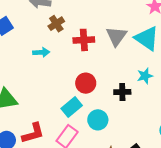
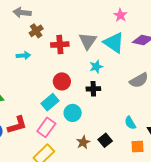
cyan star: (145, 76) -> (96, 67), moved

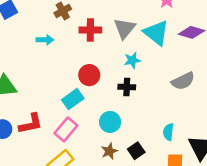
cyan circle: (73, 113) -> (110, 122), moved
cyan semicircle: (130, 123) -> (168, 132), turned 32

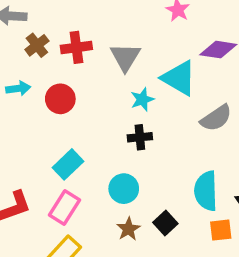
red cross: (90, 30) -> (76, 47), moved
cyan triangle: (156, 33) -> (179, 78), moved
red circle: (89, 75) -> (60, 99), moved
cyan semicircle: (168, 132) -> (206, 191), size x1.6

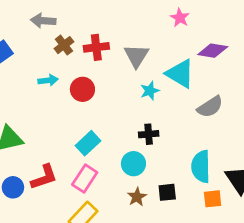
black cross: (140, 137) -> (149, 134), moved
black square: (165, 223) -> (167, 192), turned 36

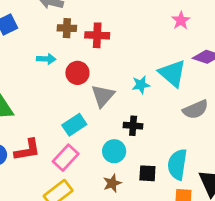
brown cross: (64, 45) -> (67, 28), turned 30
gray triangle: (136, 56) -> (103, 96), moved
black square: (167, 192) -> (147, 173), moved

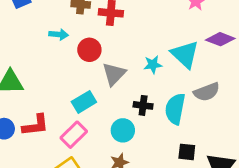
cyan semicircle: (177, 164) -> (175, 109), moved
black square: (147, 173) -> (187, 152), moved

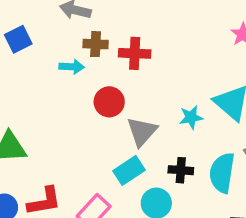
cyan arrow: (59, 34) -> (72, 67), moved
cyan rectangle: (84, 102) -> (129, 170), moved

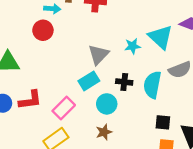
red circle: (109, 102) -> (43, 30), moved

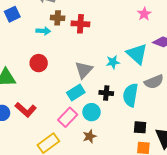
red circle: (43, 30) -> (39, 63), moved
red L-shape: (30, 100) -> (26, 110), turned 50
pink rectangle: (64, 108) -> (68, 117), moved

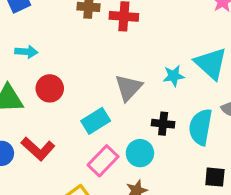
cyan arrow: (43, 31) -> (26, 52), moved
red circle: (39, 63) -> (50, 88), moved
cyan rectangle: (76, 93) -> (96, 121), moved

